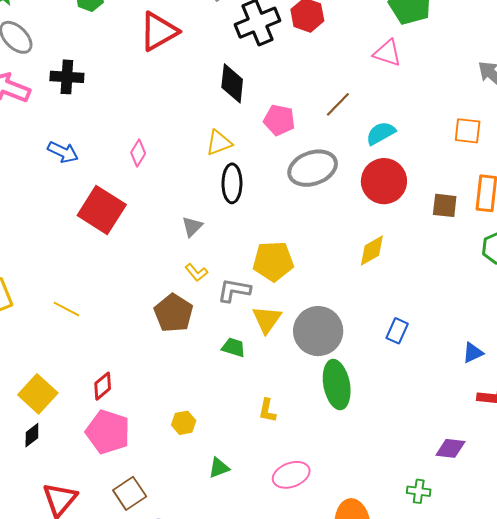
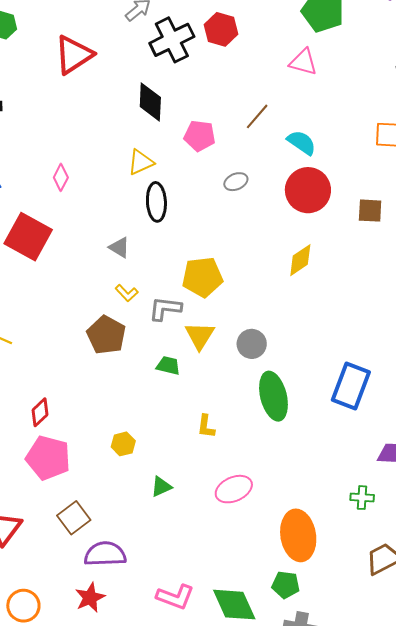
cyan semicircle: (381, 133) -> (302, 143), turned 68
gray ellipse: (313, 168) -> (236, 182), size x0.5
gray triangle: (192, 227) -> (119, 247), turned -40
gray circle: (318, 331) -> (252, 344), size x0.6
blue rectangle: (397, 331) -> (351, 386), moved, size x1.8

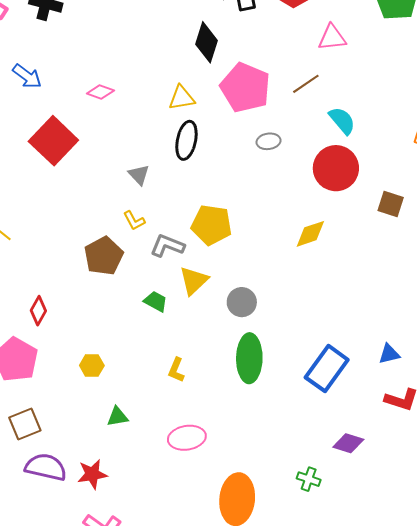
pink triangle: (303, 62) -> (332, 38), moved, turned -36
pink pentagon: (200, 136) -> (245, 88), size x1.6
pink diamond: (61, 177) -> (100, 92), turned 68
red diamond: (40, 412) -> (38, 311), moved, turned -32
red star: (90, 598) -> (92, 474), moved

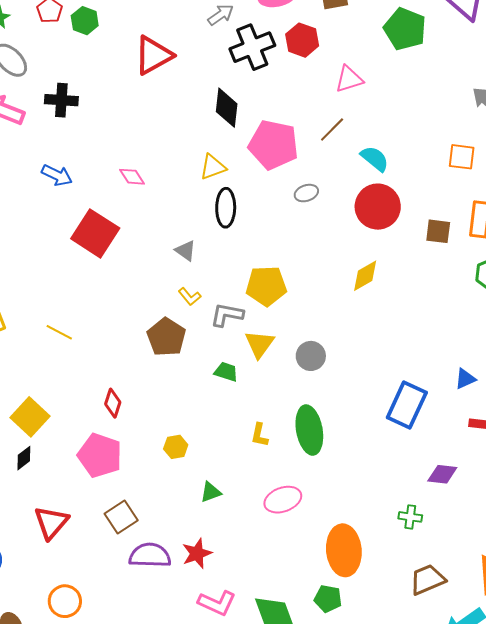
pink diamond: (100, 92) -> (132, 177), turned 48
green ellipse: (249, 358) -> (309, 430), moved

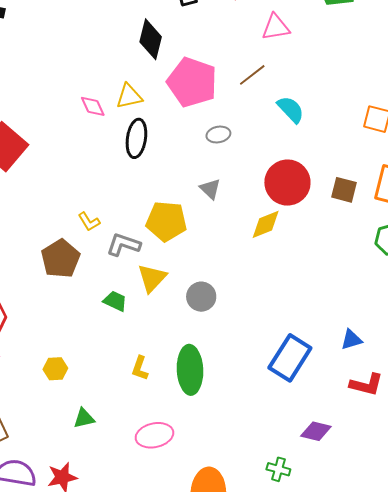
pink diamond: (132, 177) -> (93, 106), moved
red circle: (378, 207) -> (287, 183), moved
gray triangle: (186, 251) -> (210, 189), moved

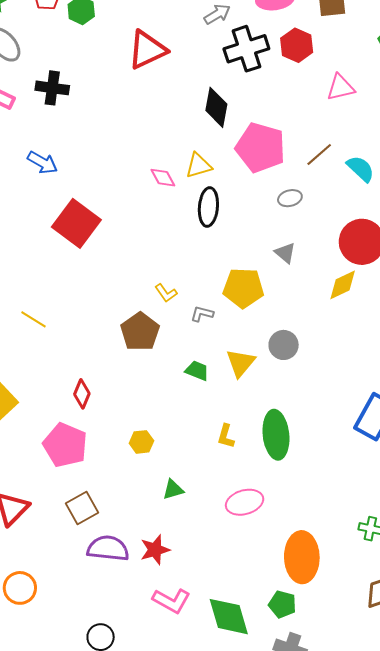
brown line: (252, 75) -> (319, 155), moved
gray L-shape: (124, 245) -> (202, 314), size x0.7
yellow triangle: (152, 278) -> (241, 363), moved
gray circle: (201, 297) -> (284, 345), moved

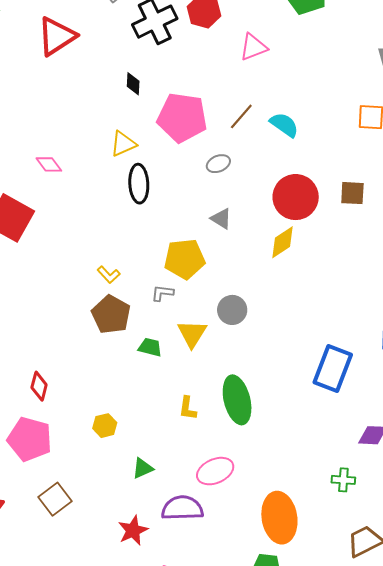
black diamond: (216, 107) -> (133, 84), size x0.6
pink diamond: (163, 178) -> (49, 164), moved
gray L-shape: (202, 314) -> (162, 293), moved
brown pentagon: (140, 332) -> (111, 315), moved
purple semicircle: (108, 548) -> (182, 508), moved

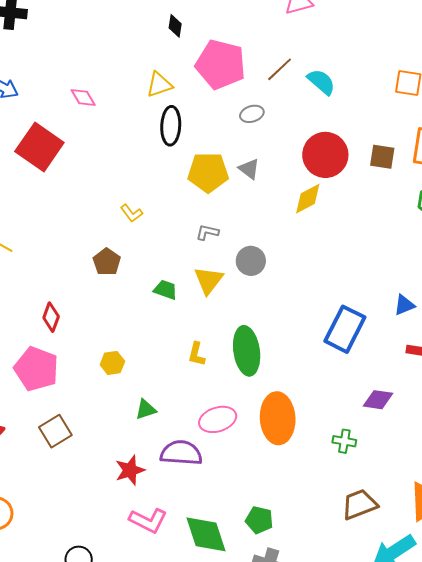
yellow pentagon: (185, 259) -> (208, 172), moved
gray L-shape: (162, 293) -> (207, 232), moved
brown pentagon: (111, 315) -> (107, 262), moved, size x0.7
orange ellipse: (279, 518) -> (278, 418), moved

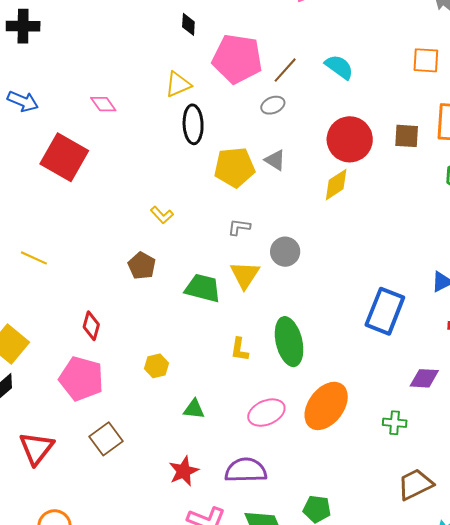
brown line: (280, 69) -> (285, 70), moved
green trapezoid: (165, 290) -> (203, 288), size x1.5
green triangle: (146, 409) -> (194, 409), turned 30
orange ellipse: (278, 418) -> (326, 406), turned 45
purple semicircle: (181, 453) -> (246, 470), moved

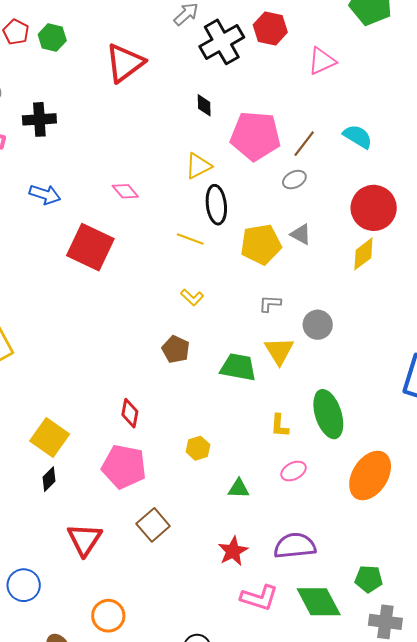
yellow line: (34, 258) -> (190, 239), moved
pink ellipse: (266, 413) -> (294, 471), moved, size x0.7

